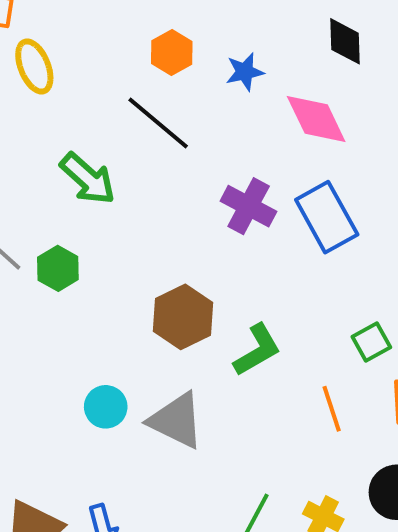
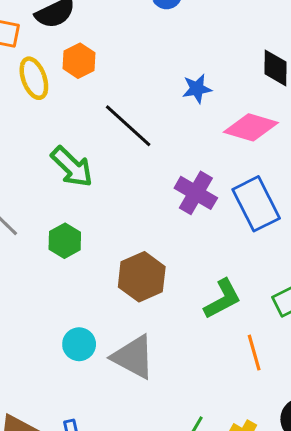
orange hexagon: (172, 52) -> (79, 61), moved
pink diamond: (316, 119) -> (251, 127), turned -50
green hexagon: (58, 268) -> (65, 241), moved
green L-shape: (257, 350) -> (222, 299), moved

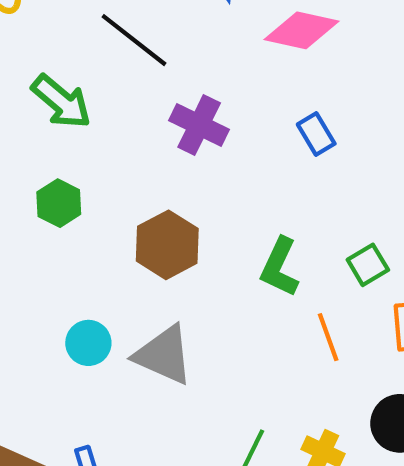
purple cross: (196, 193) -> (199, 125), moved
blue rectangle: (256, 204) -> (316, 134), size x0.6
green L-shape: (222, 299) -> (280, 267), turned 147

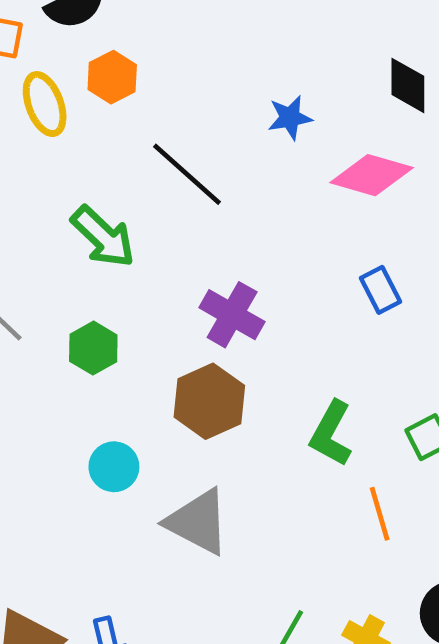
purple cross: (199, 125) -> (232, 315), moved
cyan circle: (88, 343) -> (114, 467), moved

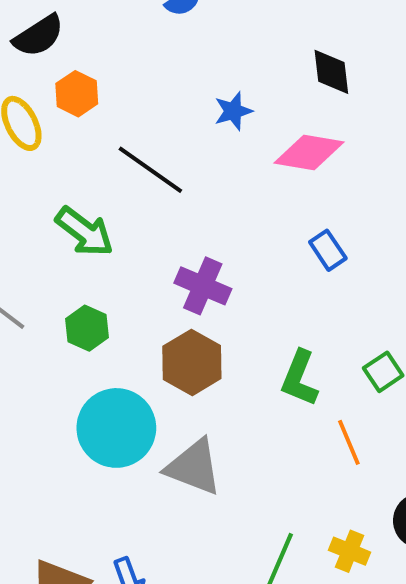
cyan circle: (114, 467) -> (116, 428), size x1.8

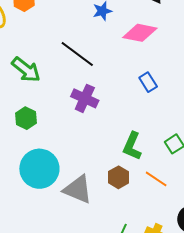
black line: (150, 170) -> (77, 54), moved
brown hexagon: (192, 362) -> (119, 177), moved, size x0.7
orange line: (349, 442) -> (156, 179), turned -35

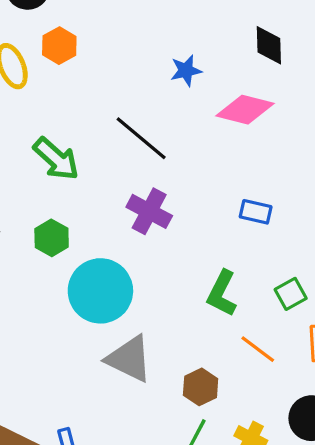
blue rectangle: (148, 82) -> (256, 212), moved, turned -48
cyan circle: (39, 169) -> (100, 291), moved
brown hexagon: (119, 177) -> (201, 387), moved

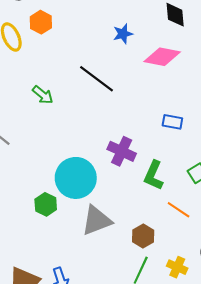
green arrow: (56, 159) -> (43, 95), size x0.7
purple cross: (149, 211) -> (122, 151), moved
green hexagon: (52, 238) -> (46, 204), moved
gray triangle: (129, 359) -> (97, 220), turned -44

